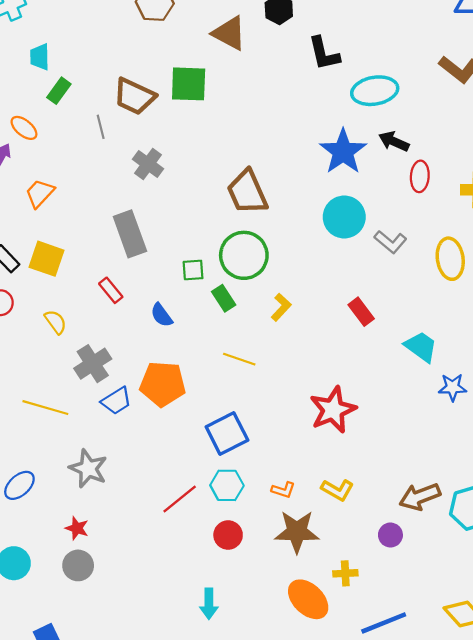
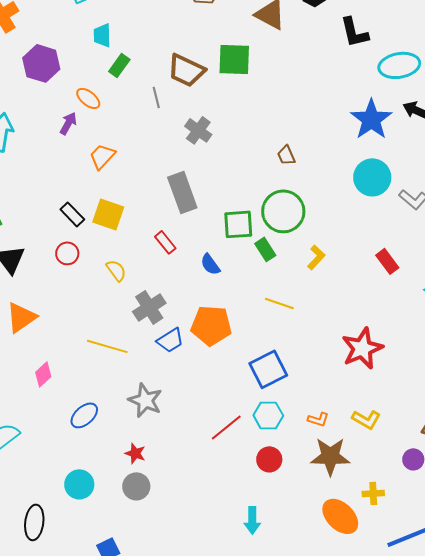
brown trapezoid: (247, 192) -> (286, 155), size x0.5
green square: (193, 270) -> (238, 224), size x1.5

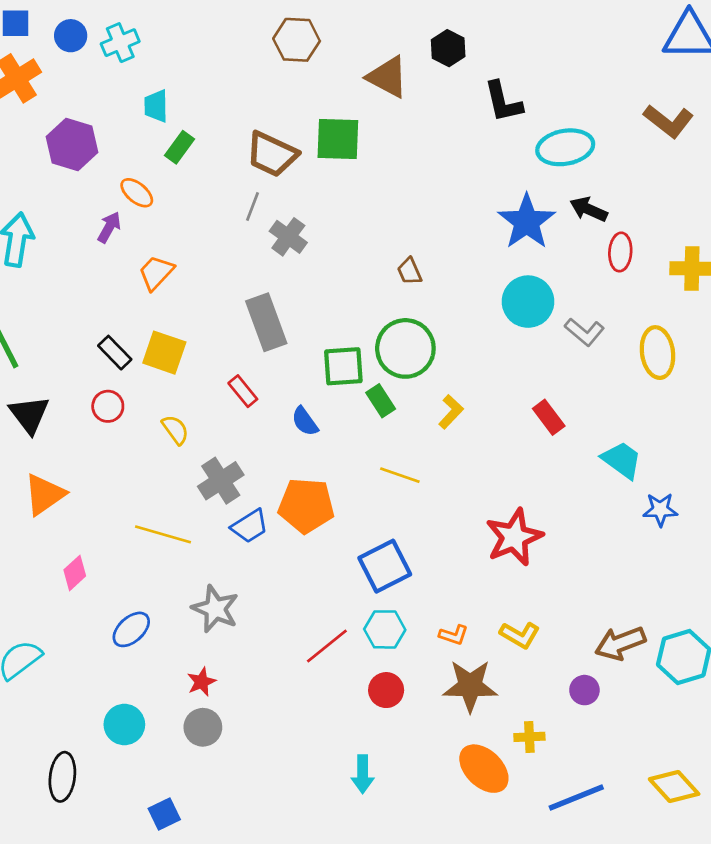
gray line: (156, 97) -> (252, 207), moved, turned 35
red star: (135, 453) -> (202, 682), turned 30

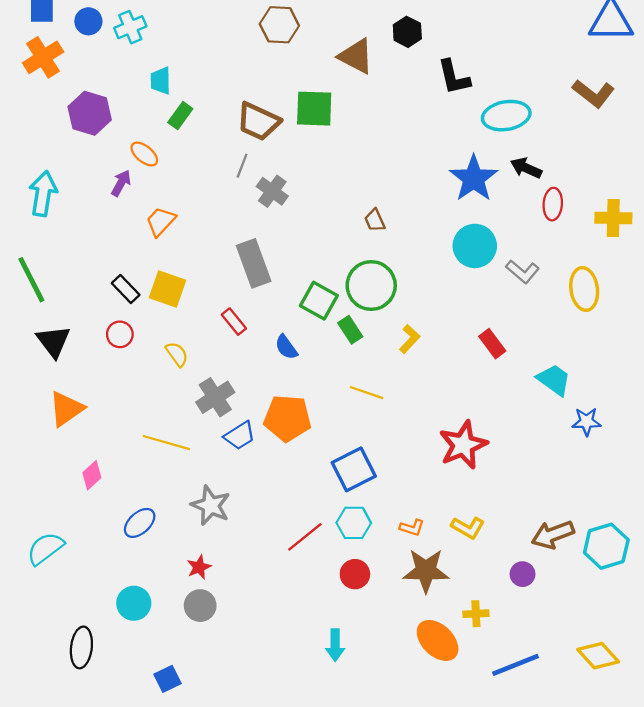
green square: (343, 366) -> (319, 301), turned 33

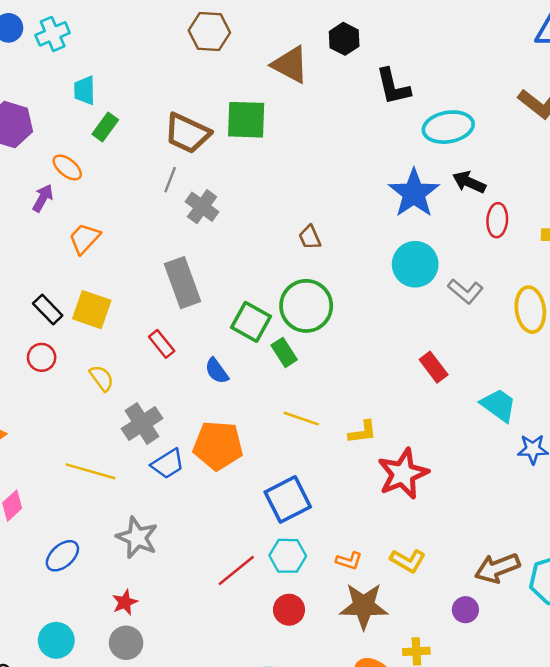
yellow L-shape: (410, 339) -> (363, 432), moved, turned 40

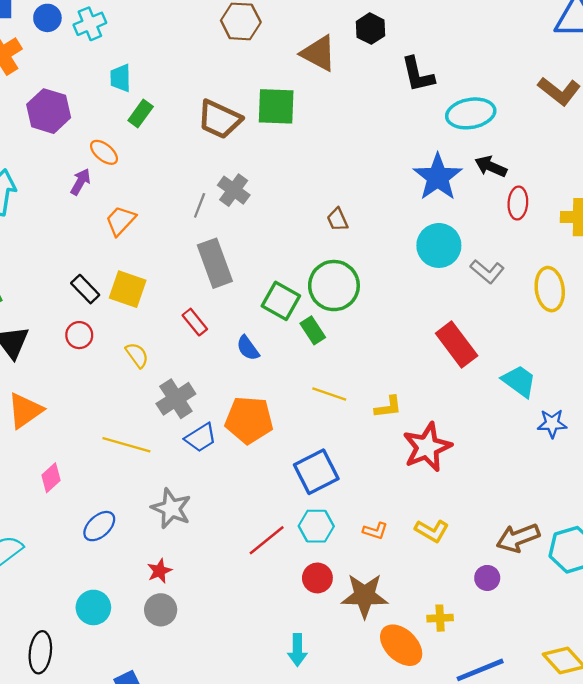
gray line: (170, 180) -> (200, 205), moved
red rectangle: (434, 367) -> (457, 345), size x1.5
brown star: (364, 606) -> (365, 596), moved

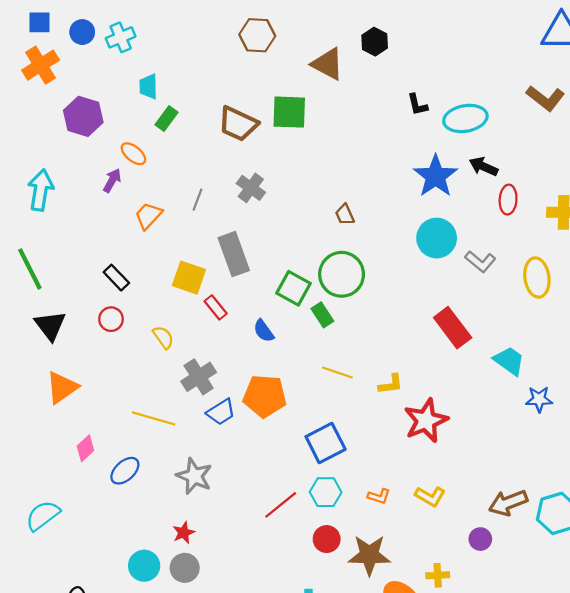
black L-shape: (418, 74) -> (417, 105), moved, size x0.7
gray line: (200, 205) -> (197, 200), moved
yellow square: (128, 289) -> (189, 278), moved
blue ellipse: (99, 526) -> (125, 471), moved
cyan circle: (93, 607) -> (144, 566), moved

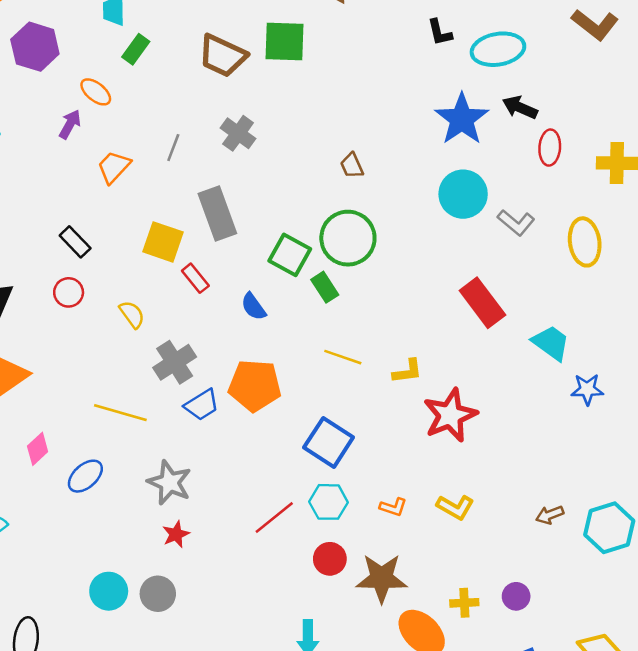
blue square: (326, 443) -> (329, 442), turned -30
brown arrow: (508, 503) -> (550, 515), size x0.6
red star: (184, 533) -> (176, 534), moved
purple circle: (480, 539) -> (516, 596), moved

